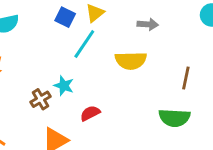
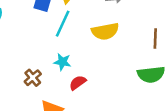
cyan star: (64, 86) -> (62, 62), moved

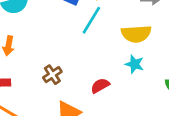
cyan star: (62, 62) -> (134, 64), moved

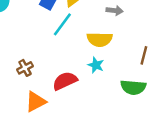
red semicircle: (100, 86) -> (65, 81), size x1.5

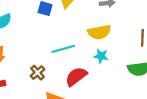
cyan line: (62, 24) -> (63, 49), moved, turned 50

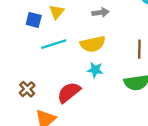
cyan line: (63, 49) -> (54, 44), moved

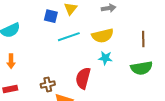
brown cross: (27, 89) -> (48, 84), moved, turned 32
red semicircle: (69, 92) -> (83, 78), turned -35

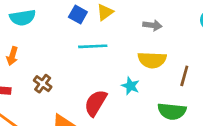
yellow semicircle: (103, 36) -> (152, 60), moved
brown cross: (48, 84) -> (43, 84), moved, turned 32

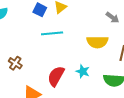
gray arrow: (152, 25) -> (112, 18), moved, turned 32
cyan star: (131, 86) -> (83, 71), moved

